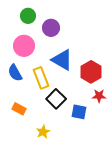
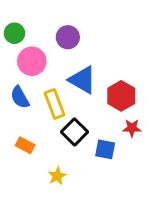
green circle: (28, 16) -> (14, 33), moved

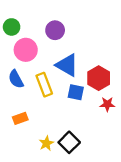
black square: (74, 132) -> (69, 142), moved
orange rectangle: (25, 145) -> (20, 118), turned -48
blue square: (105, 149) -> (76, 92), moved

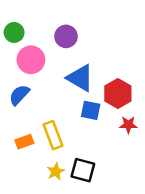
blue semicircle: (16, 79) -> (19, 95), turned 72
yellow rectangle: (44, 85) -> (53, 135), moved
black square: (69, 142) -> (83, 170), turned -30

